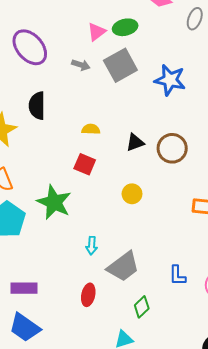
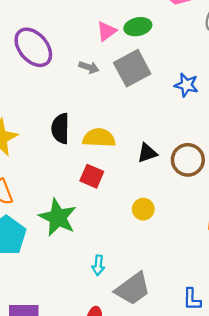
blue star: (170, 80) -> (186, 85), size x0.7
black semicircle: (37, 106) -> (60, 128), moved
yellow semicircle: (91, 129) -> (99, 138), size x1.6

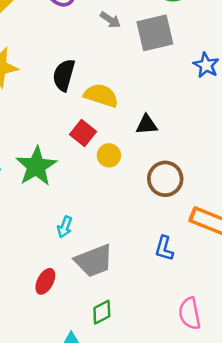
brown circle: (188, 160) -> (165, 179), moved
yellow circle: (143, 209) -> (109, 155), moved
blue L-shape: (192, 299) -> (164, 248), moved

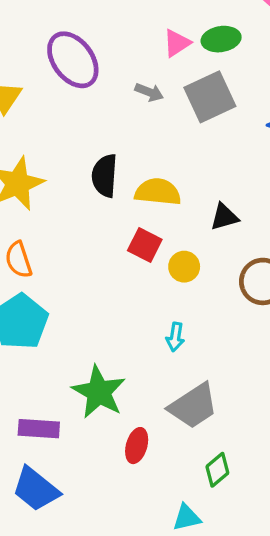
green star: (36, 166) -> (99, 392), moved
cyan arrow: (65, 227) -> (175, 337), moved

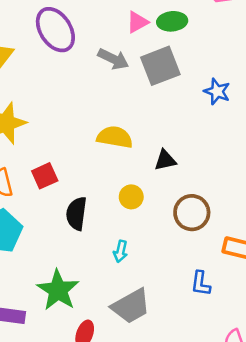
gray arrow: (149, 92) -> (113, 59), size x1.4
black semicircle: (105, 176) -> (76, 213), moved
red square: (145, 245) -> (45, 176), moved, turned 35

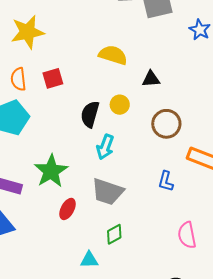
black semicircle: (76, 213) -> (90, 114), moved
cyan arrow: (121, 251) -> (105, 147), size x1.4
gray trapezoid: (131, 306) -> (108, 192), turned 40

